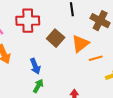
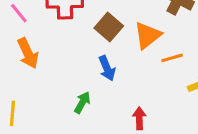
blue arrow: (35, 66) -> (107, 68), moved

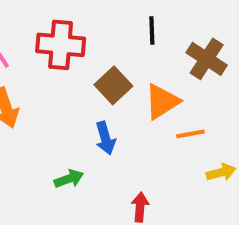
green arrow: (82, 103) -> (69, 179), turned 35

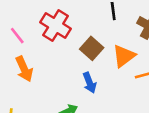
red cross: (61, 45) -> (56, 25), turned 32

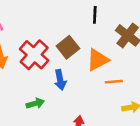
red cross: (56, 25) -> (34, 55), moved

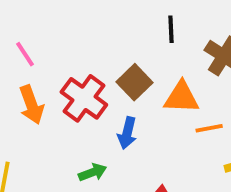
orange triangle: (98, 60) -> (181, 97), turned 35
blue arrow: (60, 80) -> (127, 133), turned 30

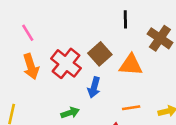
orange line: (209, 128) -> (131, 108), moved

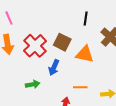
brown square: (100, 54) -> (62, 42), turned -30

